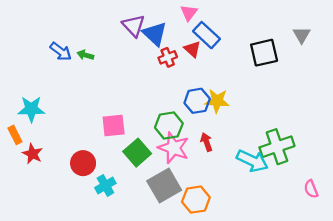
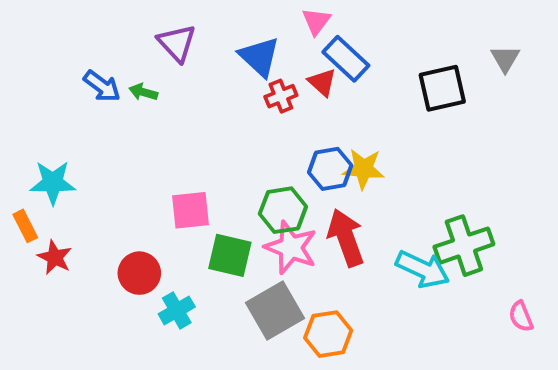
purple triangle: (134, 26) -> (177, 43), moved
red arrow: (206, 142) -> (346, 238), size x1.8
green square: (137, 153) -> (230, 255), turned -36

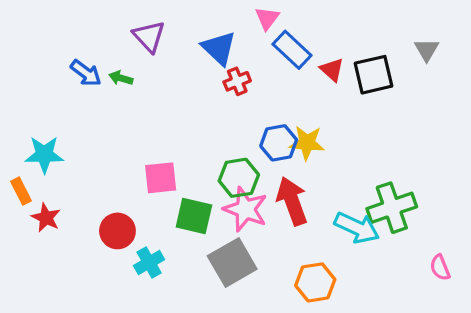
red triangle: (322, 82) -> (332, 70), moved
orange hexagon: (328, 334) -> (315, 282), moved

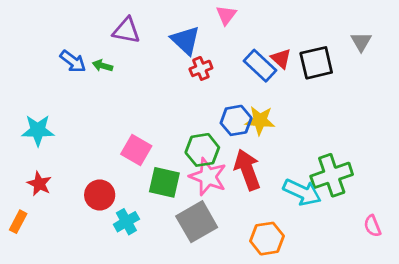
purple triangle: (149, 36) -> (126, 30), turned -36
blue rectangle: (292, 50) -> (260, 66), moved
pink square: (161, 178) -> (136, 150), turned 36
orange rectangle: (21, 191) -> (18, 222), moved, turned 55

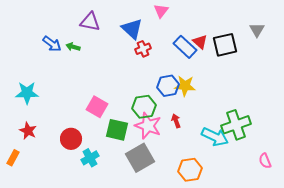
red arrow: (247, 170) -> (176, 121), size x0.5

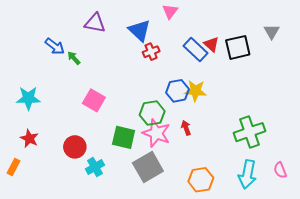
green arrow: (73, 47) -> (74, 58), moved, turned 32
pink square: (97, 107) -> (94, 100), moved
cyan arrow: (215, 137) -> (247, 174), moved, turned 76

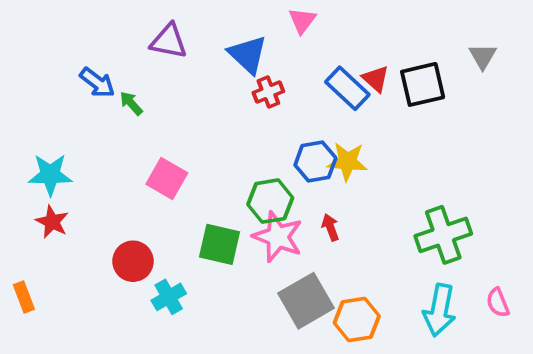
red star: (29, 138) -> (52, 222), moved
orange rectangle: (13, 167) -> (24, 297), turned -49
gray square: (148, 167) -> (306, 301), moved

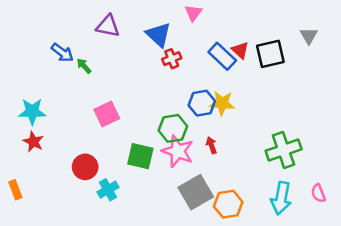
pink square: (167, 178) -> (107, 114), turned 35

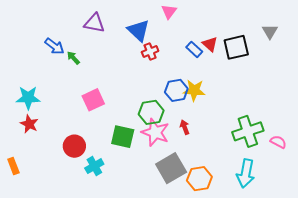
blue rectangle: (222, 56) -> (194, 49), size x0.7
pink semicircle: (318, 193) -> (278, 142), moved, turned 140

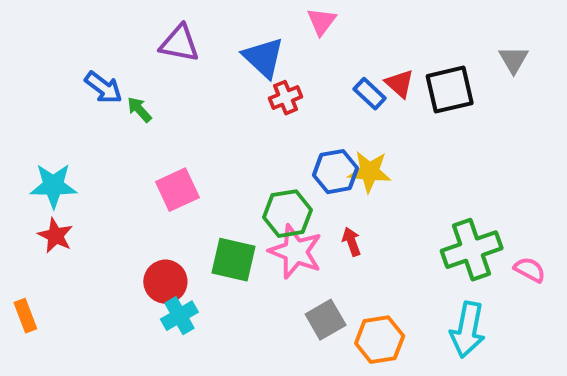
red circle: (74, 146) -> (165, 282), moved
gray square: (171, 168) -> (326, 320), size x0.7

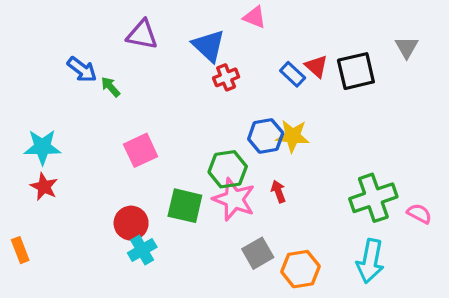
pink triangle: (322, 22) -> (255, 17), turned -45

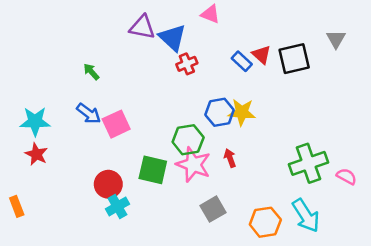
purple triangle: (142, 35) -> (142, 27), moved
blue arrow: (82, 69) -> (89, 114), moved
cyan arrow: (370, 261) -> (306, 216), turned -44
orange hexagon: (301, 269) -> (265, 222), moved

